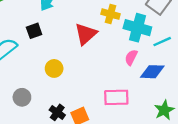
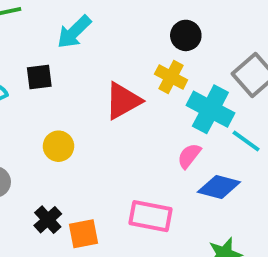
cyan line: (162, 42) -> (246, 141), turned 48

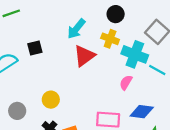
cyan arrow: (74, 32) -> (76, 29), moved
yellow circle: (59, 146) -> (51, 100), moved
blue diamond: (219, 187) -> (142, 112), moved

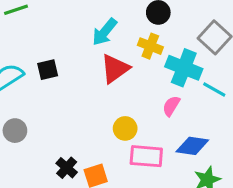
black square: (35, 48) -> (48, 70), moved
yellow circle: (51, 100) -> (125, 128), moved
gray circle: (17, 111) -> (15, 131), moved

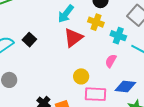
cyan cross: (184, 68) -> (118, 36), size x0.7
black square: (48, 70) -> (29, 40), turned -32

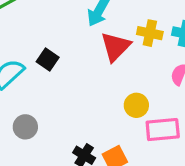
yellow cross: (96, 22) -> (150, 33), moved

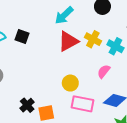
black square: (48, 60) -> (22, 36), turned -32

